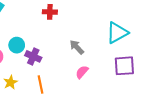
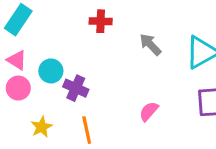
gray arrow: (77, 47) -> (150, 45), moved

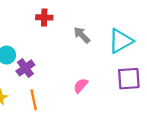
purple cross: (76, 88) -> (25, 68), turned 30

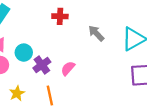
pink semicircle: (81, 86) -> (68, 68), moved

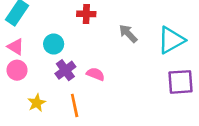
cyan circle: (24, 53) -> (54, 44), moved
pink semicircle: (68, 68) -> (95, 74), turned 70

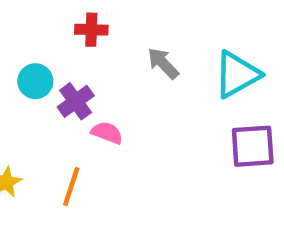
purple cross: (65, 70) -> (76, 101), moved
orange line: (75, 105) -> (71, 186), turned 30

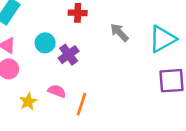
pink semicircle: (107, 133) -> (57, 91), moved
orange line: (71, 186) -> (82, 104), moved

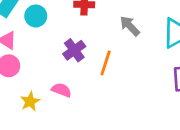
cyan circle: (45, 43) -> (36, 16), moved
orange line: (82, 104) -> (106, 63), moved

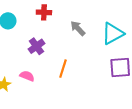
orange line: (106, 63) -> (63, 69), moved

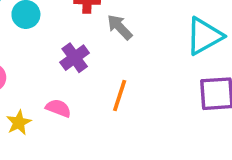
gray arrow: (78, 28) -> (120, 27), moved

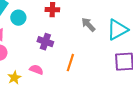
gray arrow: (120, 27) -> (88, 25), moved
purple cross: (75, 58) -> (45, 42), turned -35

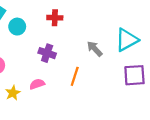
gray arrow: (88, 25) -> (95, 49), moved
pink semicircle: (36, 70) -> (37, 84), turned -40

